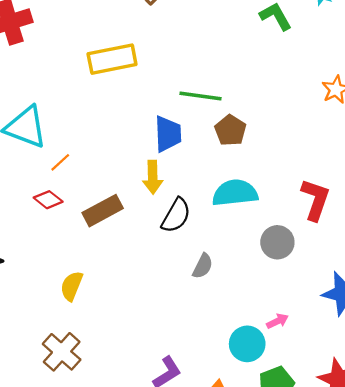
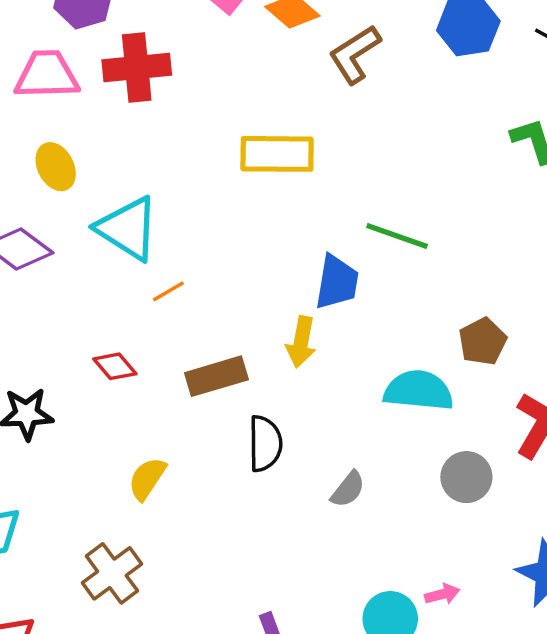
brown pentagon: (230, 130) -> (483, 341), moved
red diamond: (48, 200) -> (115, 366), moved
black semicircle: (176, 215) -> (265, 444), moved, turned -42

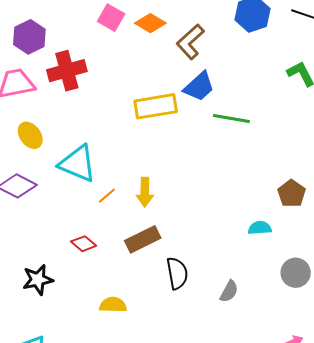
green line: (397, 236) -> (231, 119), moved
blue trapezoid: (337, 282) -> (199, 87), moved, turned 48
yellow arrow: (301, 342) -> (145, 192), moved
cyan semicircle: (419, 391) -> (260, 228), size x0.6
yellow semicircle: (147, 479) -> (113, 305), turned 68

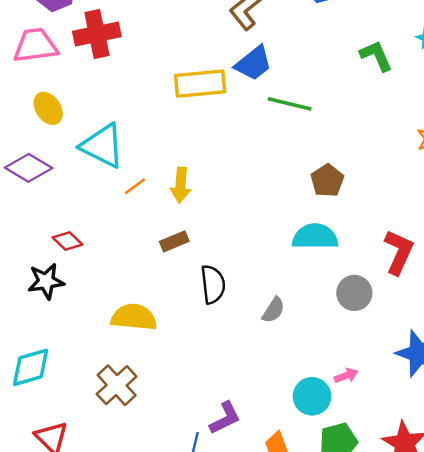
brown pentagon: (292, 194) -> (327, 181), moved
cyan semicircle: (260, 228) -> (315, 237), size x1.6
brown rectangle: (143, 239) -> (174, 241), size x0.7
red diamond: (84, 244) -> (67, 241), moved
yellow semicircle: (113, 305) -> (134, 317), size x1.4

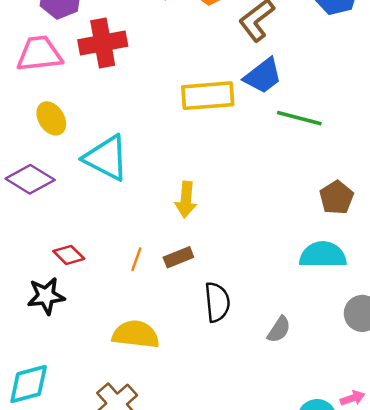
orange line: (135, 186) -> (136, 259), moved, turned -35

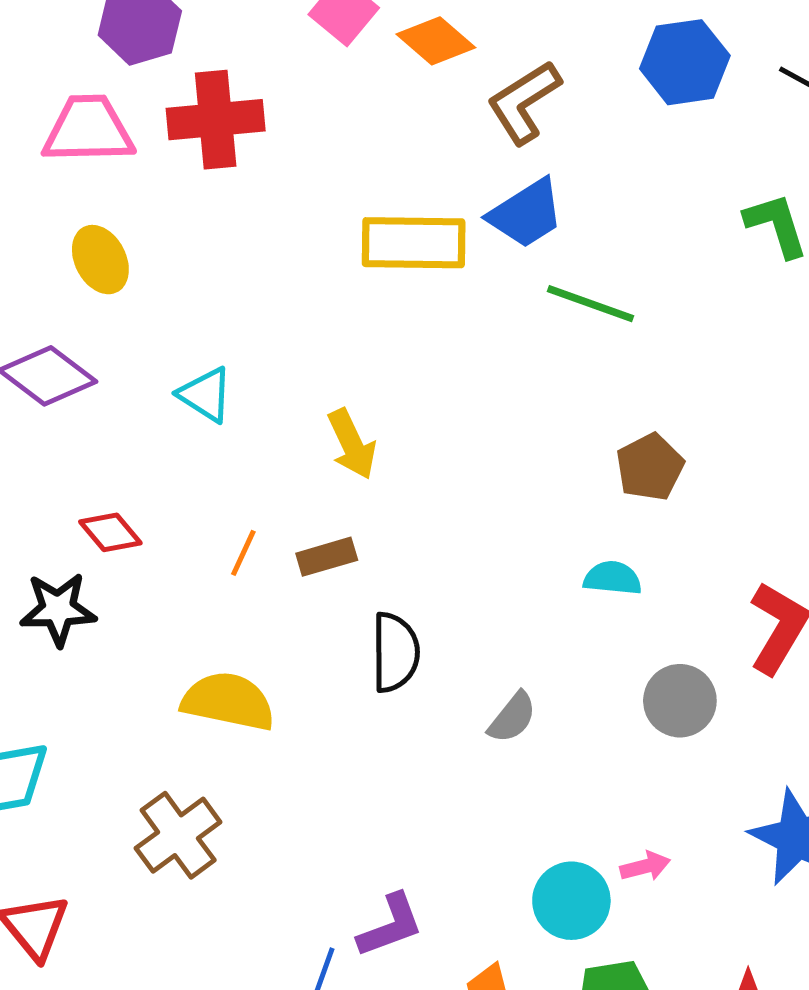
cyan triangle: (106, 158) -> (206, 395), moved, size x0.6
yellow arrow: (186, 200) -> (352, 444), turned -36
cyan semicircle: (323, 255) -> (613, 578), size x0.6

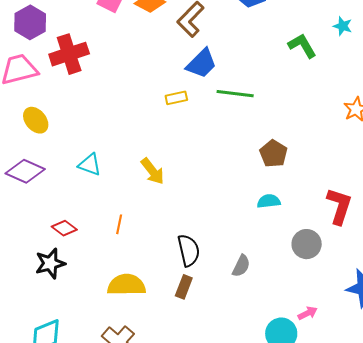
yellow rectangle: (414, 243) -> (176, 98), moved, size x0.5
brown rectangle: (327, 557) -> (184, 287), moved, turned -40

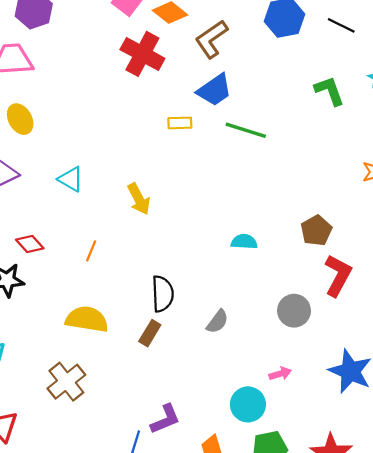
red cross: (69, 54) -> (142, 54), moved, turned 36
brown pentagon: (274, 154) -> (316, 230), moved
cyan semicircle: (269, 201) -> (244, 242), moved
pink arrow: (308, 313) -> (280, 374), moved

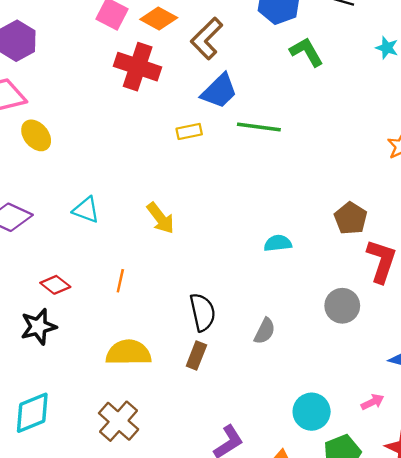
green L-shape: (329, 91) -> (306, 52), moved
yellow ellipse: (20, 119) -> (36, 135), moved
pink arrow: (280, 374) -> (373, 402), moved

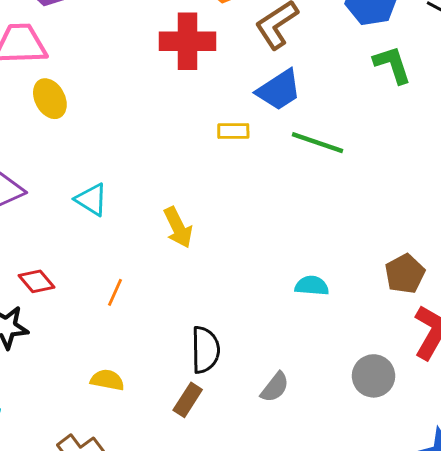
red cross: (138, 67) -> (188, 41), turned -30
yellow semicircle: (128, 353) -> (107, 380), size x0.6

